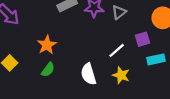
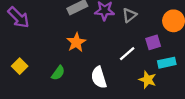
orange star: (47, 45) -> (76, 42), moved
yellow star: (121, 75) -> (148, 80), moved

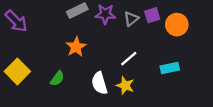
purple square: (153, 42) -> (152, 15), moved
yellow square: (20, 66) -> (17, 71), size x1.5
yellow star: (148, 80) -> (125, 86), moved

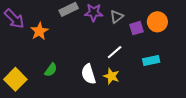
purple square: (152, 15) -> (137, 28), moved
orange star: (76, 47) -> (39, 31), moved
yellow square: (17, 71) -> (15, 79), moved

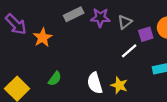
white line: (115, 52) -> (129, 51), moved

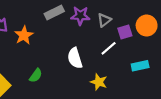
white semicircle: (95, 83) -> (75, 58), moved

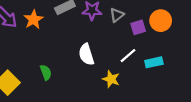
orange star: (24, 35) -> (33, 19), moved
white line: (109, 48) -> (128, 56), moved
green semicircle: (36, 75) -> (46, 72), turned -56

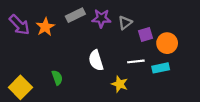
orange circle: (161, 21) -> (167, 43), moved
white line: (128, 56) -> (136, 61), turned 35

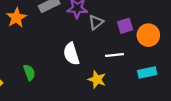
gray triangle: (125, 23) -> (96, 22), moved
cyan rectangle: (161, 68) -> (147, 72), moved

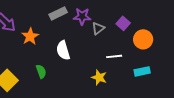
orange star: (16, 18) -> (30, 36), moved
purple square: (125, 26) -> (123, 23), moved, turned -32
white semicircle: (71, 54) -> (63, 50), moved

